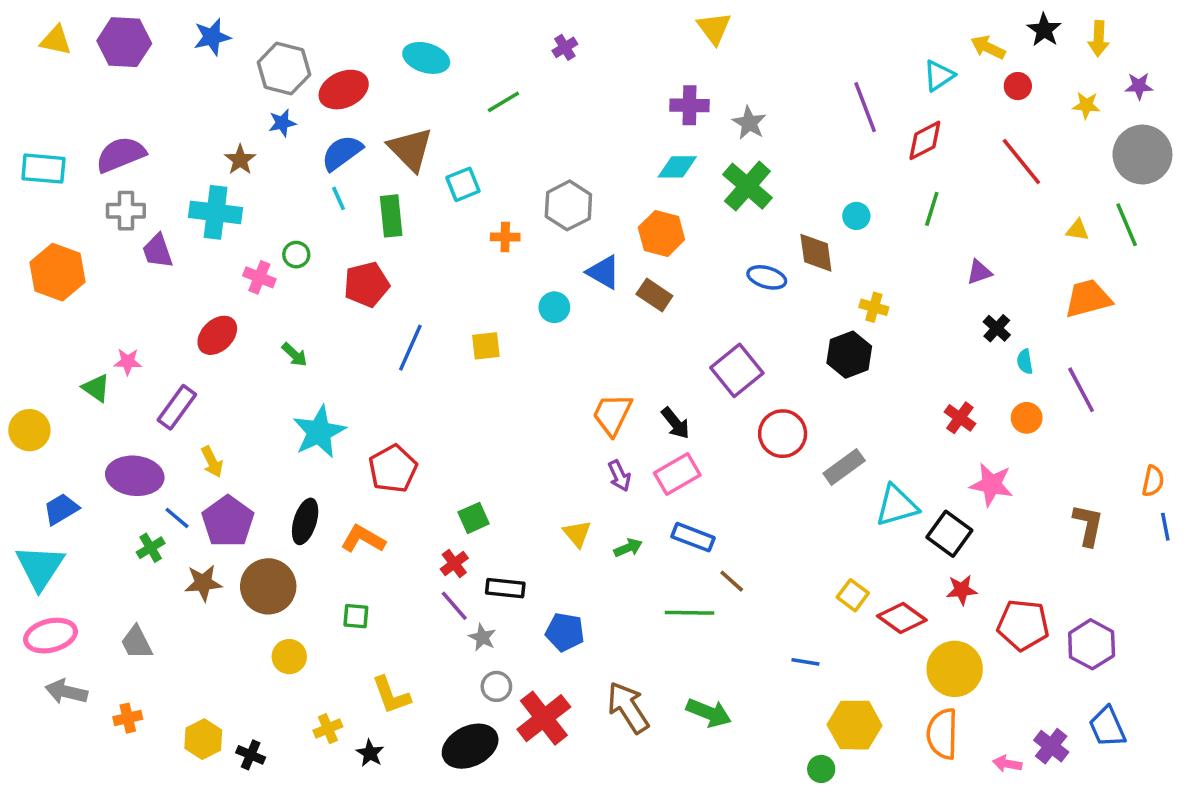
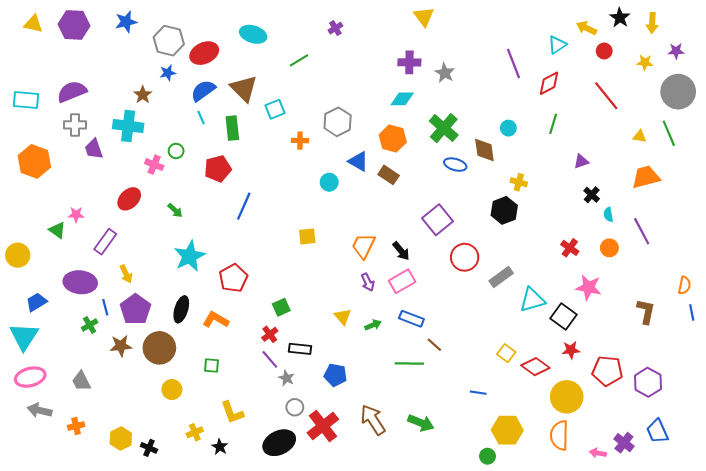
green cross: (747, 186) -> (444, 128), moved
yellow square: (486, 346) -> (307, 236), moved
blue line: (177, 518) -> (105, 307), turned 35

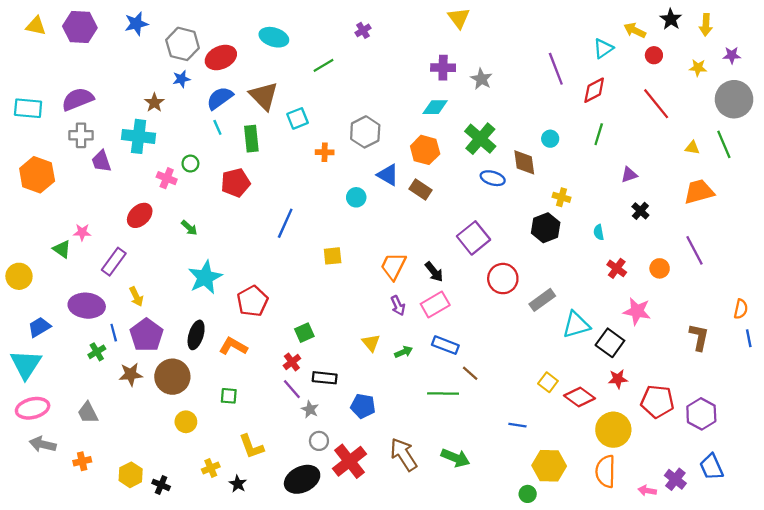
blue line: (244, 206) -> (285, 223), moved
cyan semicircle: (608, 215) -> (599, 232), moved

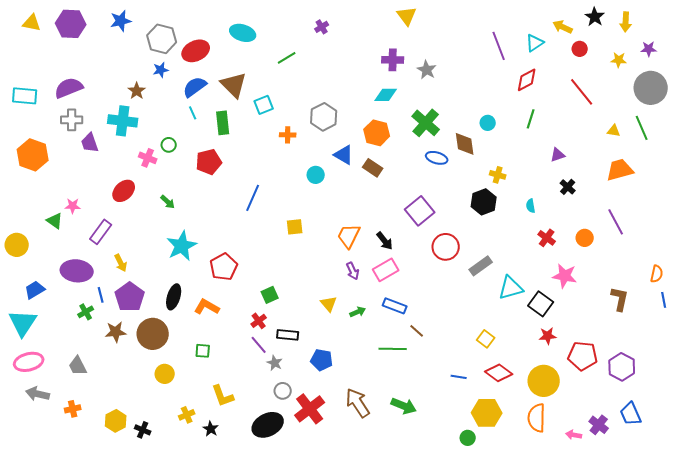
purple line: (556, 69) -> (499, 46), moved
red diamond: (580, 397) -> (499, 373), moved

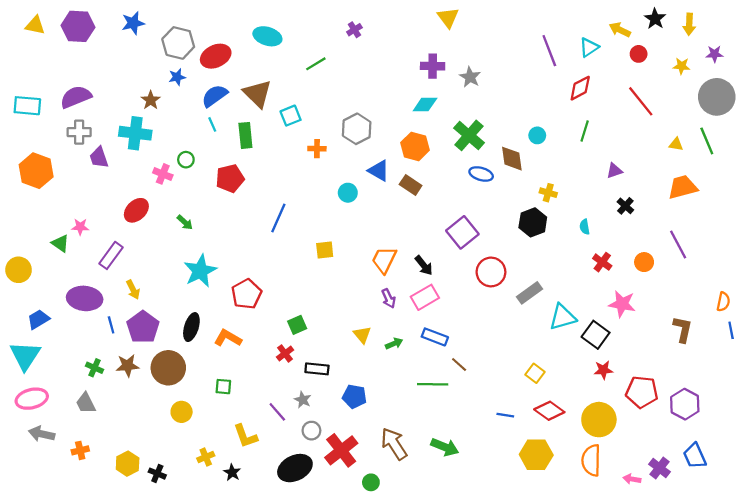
green cross: (86, 312) -> (95, 368), moved, turned -35
purple line: (259, 345) -> (277, 412), moved
green circle: (468, 438) -> (371, 482), moved

